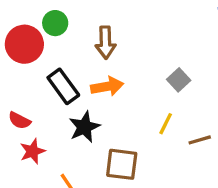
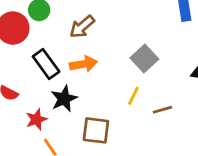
brown arrow: (106, 43) -> (82, 27), turned 52
gray square: (179, 80) -> (144, 58), size x1.4
red star: (32, 151) -> (36, 119), moved

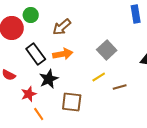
yellow line: (133, 96) -> (99, 77), turned 32

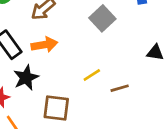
gray square: (107, 50) -> (102, 18), moved

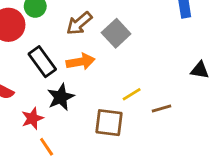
gray square: (102, 18) -> (116, 33), moved
brown square: (56, 108) -> (109, 123), moved

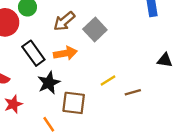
red star: (32, 118) -> (13, 104), moved
brown square: (109, 123) -> (74, 103), moved
orange line: (47, 147) -> (49, 124), moved

